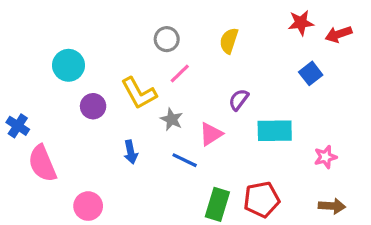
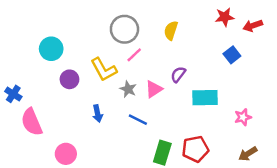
gray circle: (167, 39) -> (124, 29), size x1.5
pink triangle: (211, 134) -> (154, 89), moved
brown arrow: (332, 206) -> (248, 154), turned 144

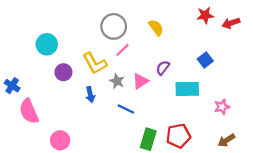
yellow semicircle: (171, 30) -> (156, 28), turned 126
blue square: (232, 55) -> (205, 60), moved
blue arrow: (98, 114) -> (90, 95), moved

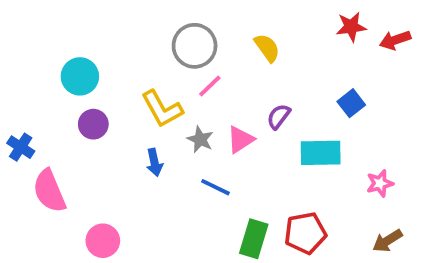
purple circle: (63, 72) -> (93, 124), moved

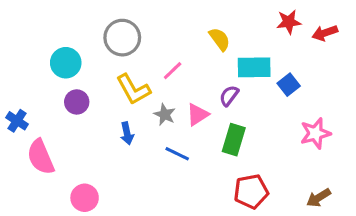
gray circle: (195, 46) -> (122, 38), moved
cyan rectangle: (321, 153) -> (254, 67), moved
pink star: (380, 183) -> (315, 133), moved, size x1.4
green rectangle: (254, 239) -> (234, 140), moved

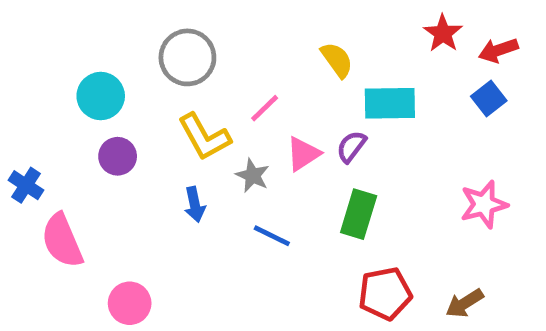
red star: (289, 22) -> (443, 33), turned -30
blue square: (289, 85) -> (489, 98), moved
pink triangle: (198, 115) -> (303, 154), moved
brown arrow: (319, 198) -> (465, 303), moved

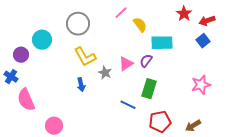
pink line: (265, 108) -> (121, 13), moved
purple circle: (118, 156) -> (21, 55), moved
blue line: (272, 236) -> (128, 105), moved

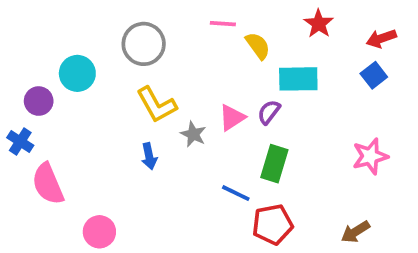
pink line: (121, 13) -> (223, 24), turned 48
red star: (184, 14) -> (319, 24), moved
red pentagon: (160, 122) -> (273, 224), moved

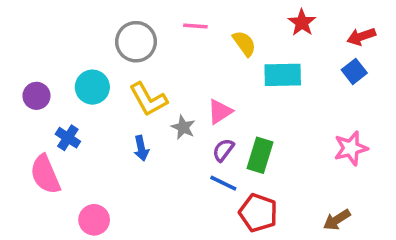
pink line: (223, 24) -> (195, 26), moved
cyan circle: (77, 73) -> (92, 87), moved
purple semicircle: (269, 112) -> (223, 150), moved
blue cross: (20, 142) -> (68, 138), moved
red pentagon: (273, 224) -> (258, 213), turned 30

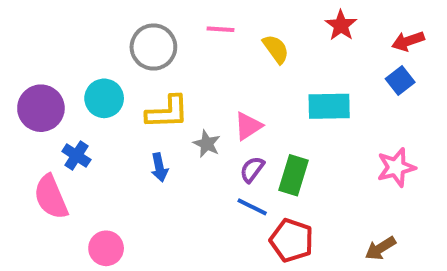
cyan rectangle: (283, 75) -> (329, 106), moved
purple circle: (36, 96) -> (41, 108), size x1.5
yellow L-shape: (148, 99) -> (167, 112), turned -63

